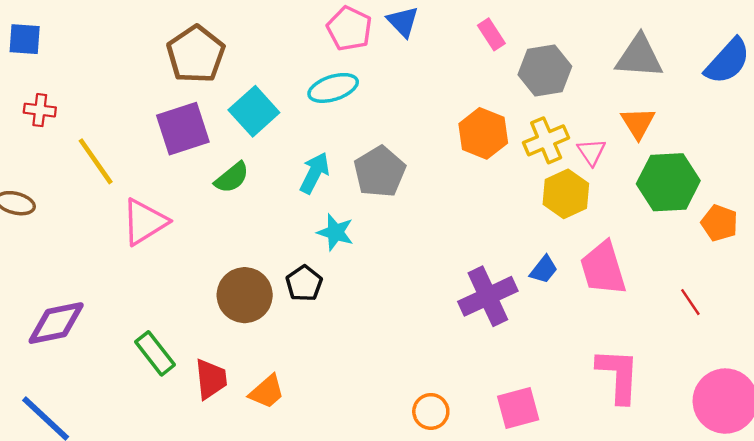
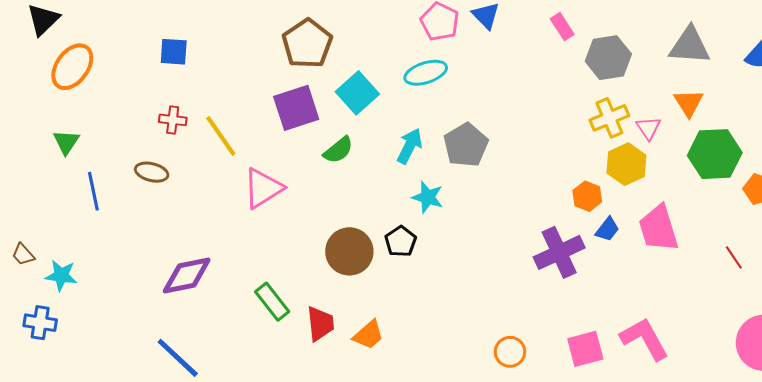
blue square: (25, 39) -> (174, 52), moved
red cross: (40, 110) -> (173, 120), moved
orange hexagon: (483, 133) -> (587, 196), moved, size x0.7
pink L-shape: (618, 375) -> (645, 339), moved, turned -32

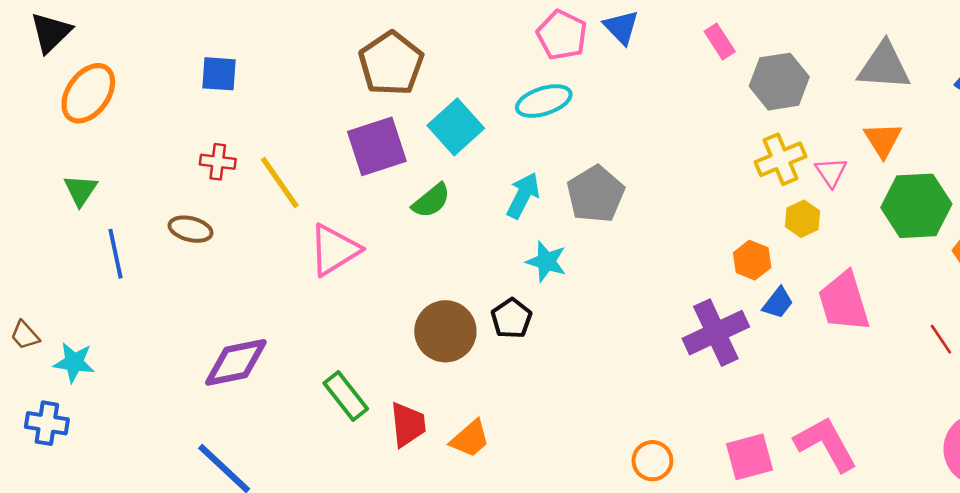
yellow hexagon: (626, 164) -> (803, 219), size x0.7

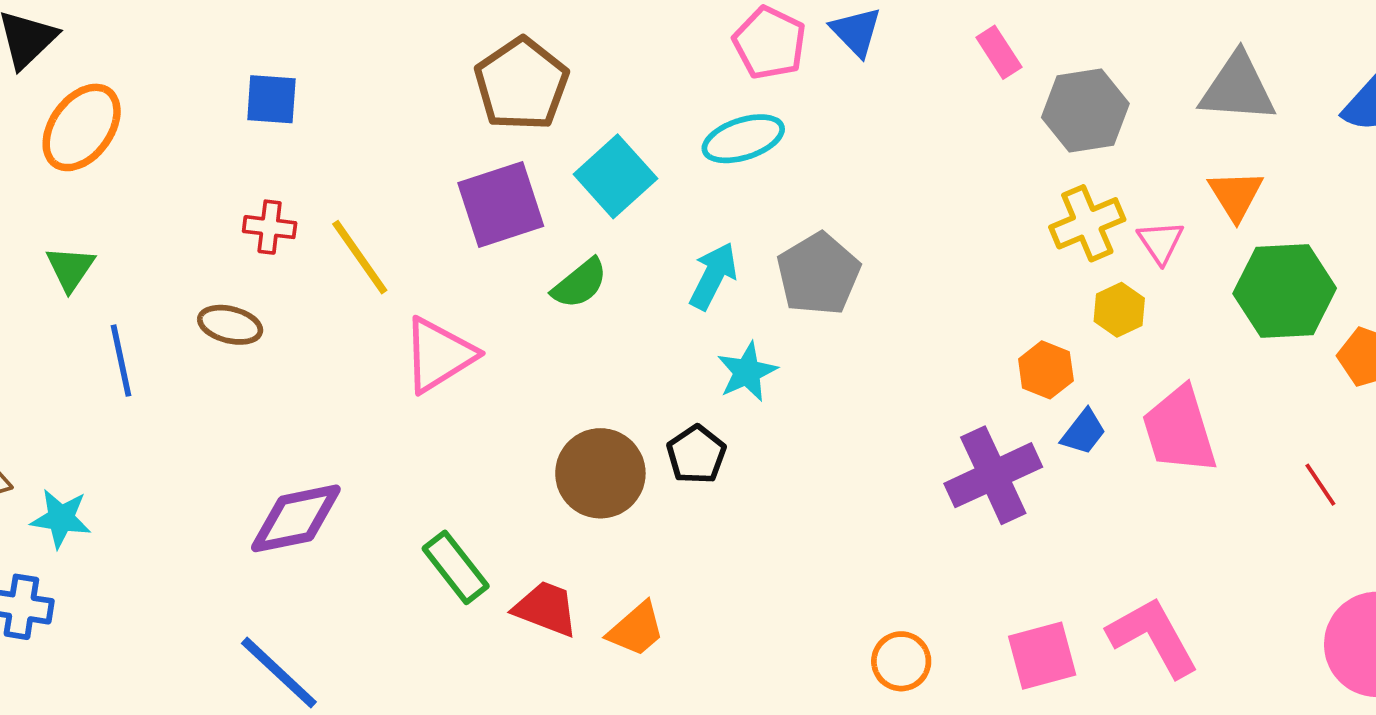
cyan star: (546, 261) -> (747, 372), turned 30
red trapezoid: (408, 424) -> (546, 609), turned -63

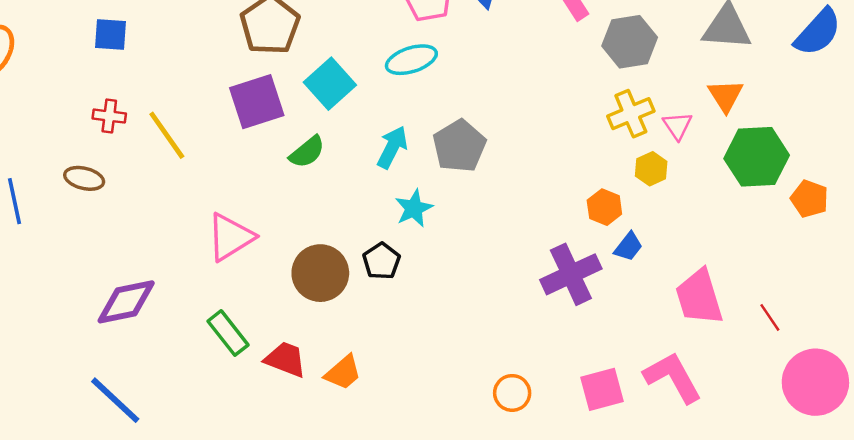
pink triangle: (439, 355) -> (230, 237), moved
pink trapezoid: (1179, 430) -> (699, 297), moved
red line: (1320, 485) -> (770, 317), moved

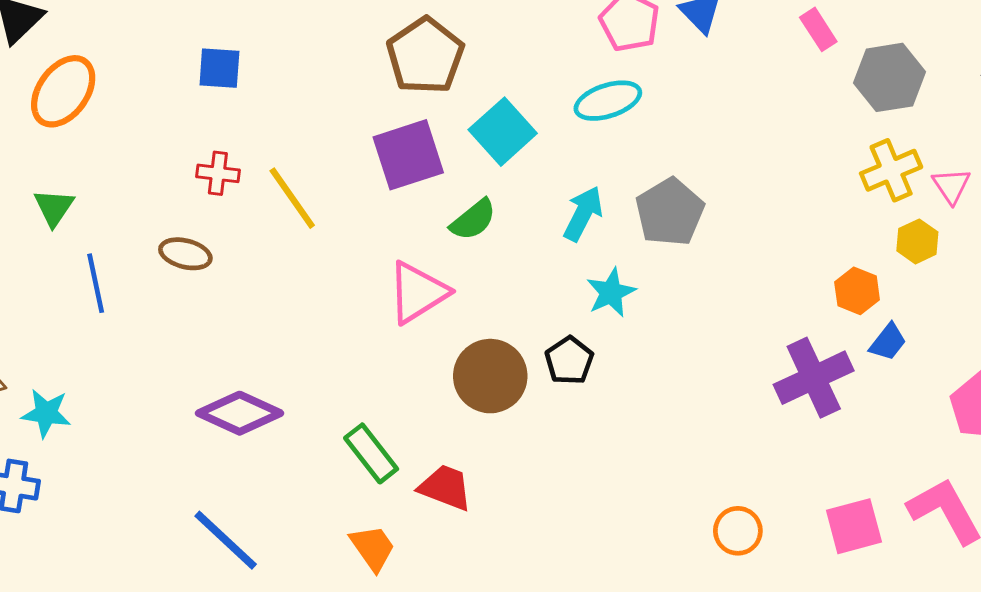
pink triangle: (230, 237) -> (418, 293), moved
purple diamond: (126, 302) -> (240, 413), turned 36
orange trapezoid: (343, 373) -> (373, 548), moved, turned -84

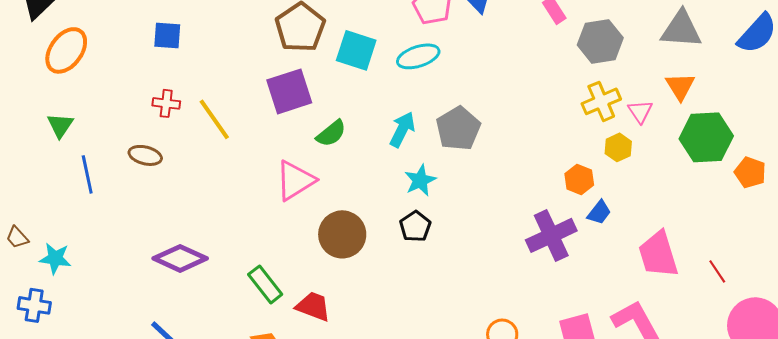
cyan square: (503, 132) -> (356, 50), moved, turned -30
black pentagon: (569, 361) -> (415, 226), moved

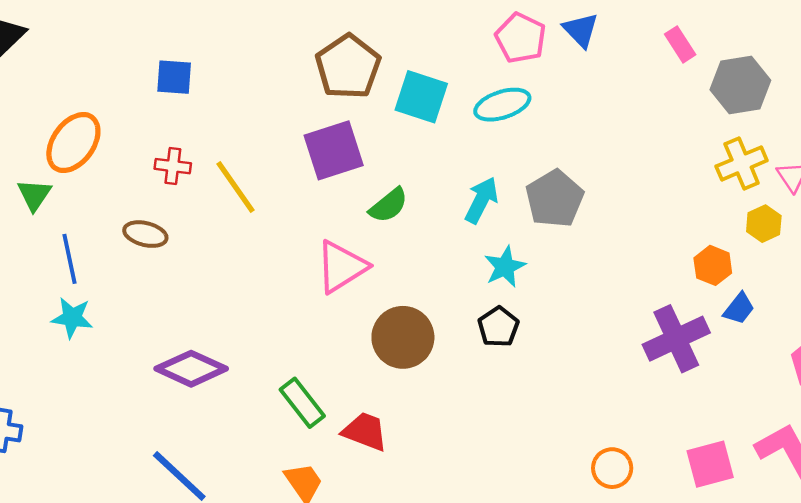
orange ellipse: (66, 50) -> (73, 143), moved
cyan star: (55, 258) -> (72, 318), moved

